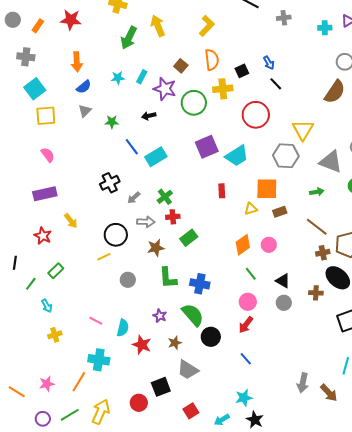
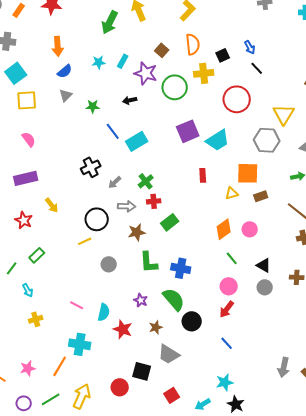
black square: (161, 387) -> (142, 371), turned 36

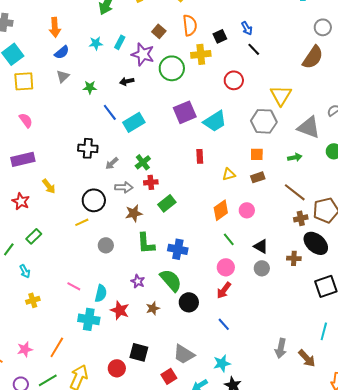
red circle: (237, 99) -> (234, 80), size x0.7
black cross: (91, 167) -> (88, 148), turned 30
orange square: (248, 173) -> (257, 154), moved, size x0.6
cyan cross: (80, 344) -> (89, 319), moved
gray trapezoid: (169, 354) -> (184, 354), moved

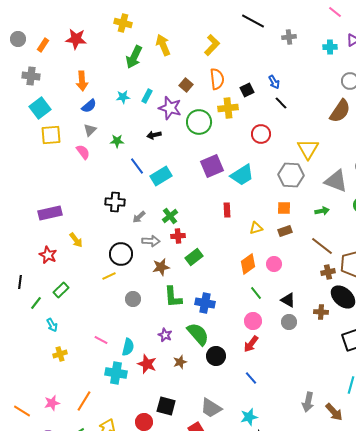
pink semicircle: (26, 120) -> (83, 152), moved

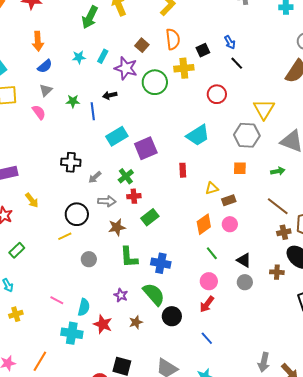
blue line: (137, 166) -> (93, 111), moved, turned 30
purple square: (212, 166) -> (146, 148), moved
brown rectangle: (285, 231) -> (229, 200), moved

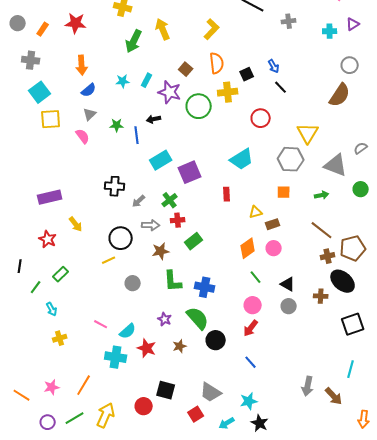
cyan semicircle: (84, 307) -> (128, 331), turned 36

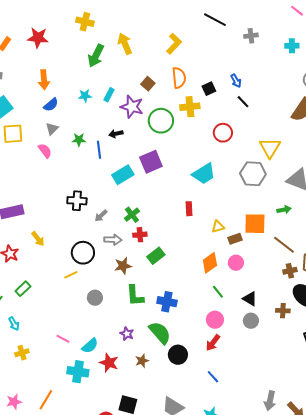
purple square: (190, 172) -> (151, 162), moved
orange square: (284, 192) -> (255, 224), moved, size x1.6

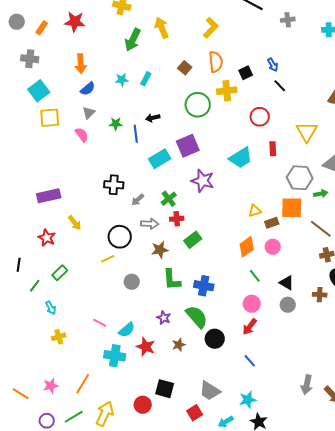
purple star: (132, 107) -> (203, 181), moved
gray hexagon: (253, 174) -> (300, 178), moved
red rectangle: (189, 209) -> (273, 149), moved

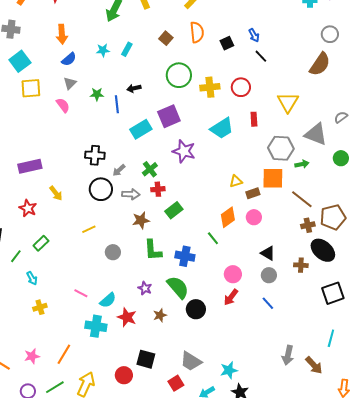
yellow cross: (227, 91) -> (210, 87), moved
black circle: (120, 237) -> (101, 189), moved
green line: (255, 276) -> (213, 238), moved
blue line: (250, 361) -> (268, 303), moved

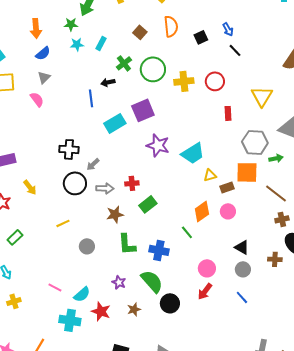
green star: (97, 94) -> (71, 24), moved
cyan trapezoid: (222, 128) -> (193, 153), moved
green cross: (150, 169) -> (124, 63), moved

